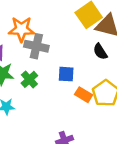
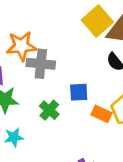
green cross: (29, 79) -> (49, 110), moved

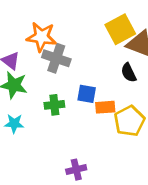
green cross: (49, 110) -> (54, 105), turned 30
orange rectangle: (101, 114) -> (105, 107), moved, turned -42

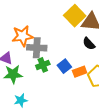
blue square: (87, 94) -> (64, 66), turned -32
green cross: (54, 105) -> (43, 65), moved

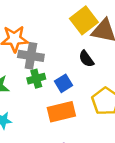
black semicircle: (89, 44) -> (86, 59), moved
orange rectangle: (80, 72) -> (61, 112), moved, size x1.5

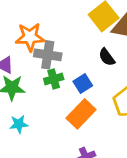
orange rectangle: (61, 112) -> (81, 114), turned -32

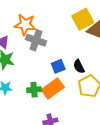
black semicircle: (107, 57) -> (79, 66), moved
green cross: (54, 79) -> (34, 90), moved

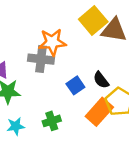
orange star: (25, 25) -> (52, 42), moved
orange rectangle: (53, 89) -> (99, 112), moved

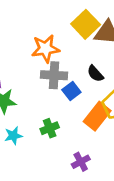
gray cross: (41, 59) -> (54, 75), moved
black semicircle: (101, 80) -> (95, 74), moved

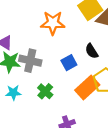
gray cross: (54, 75) -> (30, 61), moved
green cross: (50, 128) -> (45, 91), turned -35

